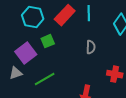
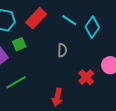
cyan line: (89, 13) -> (69, 20), moved, turned -56
red cross: (115, 74) -> (86, 77), turned 35

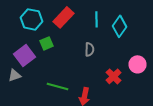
cyan line: (69, 20) -> (96, 19), turned 56
green line: (16, 82) -> (58, 86), moved, turned 45

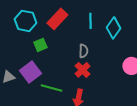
purple square: (24, 55) -> (30, 72), moved
red cross: (114, 76) -> (82, 70), moved

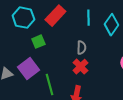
green line: (51, 88) -> (49, 85), turned 60

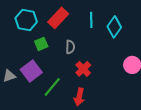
gray semicircle: (81, 48) -> (70, 47), moved
green line: (49, 85) -> (52, 87), turned 55

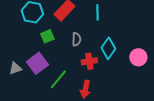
cyan diamond: (114, 27) -> (108, 48), moved
red cross: (83, 69) -> (89, 61), turned 35

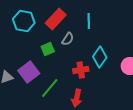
green square: (47, 36) -> (48, 49), moved
gray semicircle: (76, 39) -> (68, 39), moved, turned 32

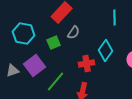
cyan hexagon: (24, 21) -> (24, 34), moved
cyan line: (89, 21) -> (115, 18), moved

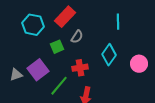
cyan hexagon: (24, 34) -> (33, 25), moved
red cross: (87, 64) -> (80, 68), moved

